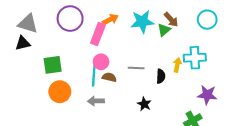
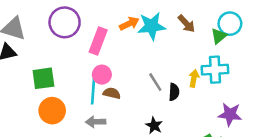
orange arrow: (110, 20) -> (129, 24), moved
green triangle: (164, 30) -> (219, 36), moved
gray line: (136, 68) -> (155, 82), moved, turned 56

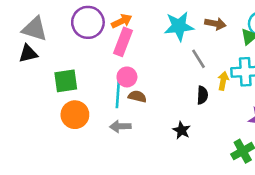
orange arrow: (129, 24) -> (122, 21), moved
brown arrow: (186, 24) -> (215, 24), turned -36
gray line: (155, 82) -> (198, 59), moved

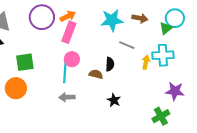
gray line: (198, 59) -> (127, 45), turned -35
black semicircle: (202, 95) -> (110, 64), moved
brown semicircle: (137, 96) -> (96, 74), moved
orange circle: (75, 115) -> (16, 88), moved

